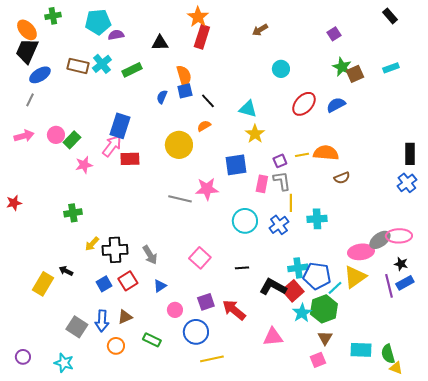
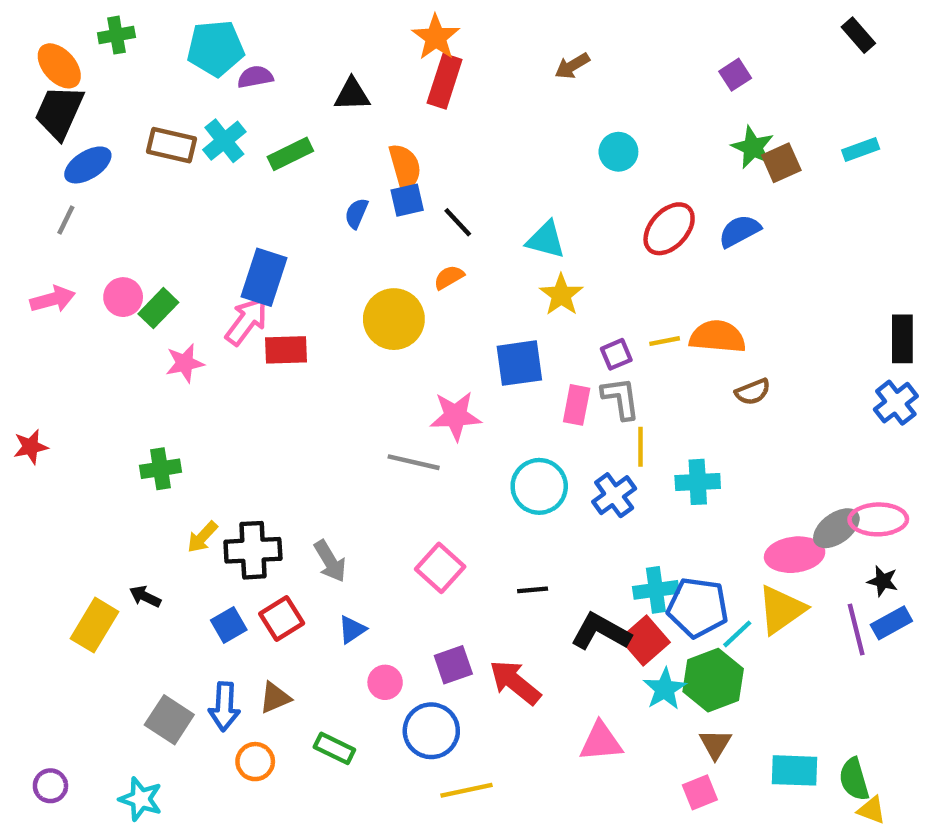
gray line: (180, 199) -> (414, 462), moved

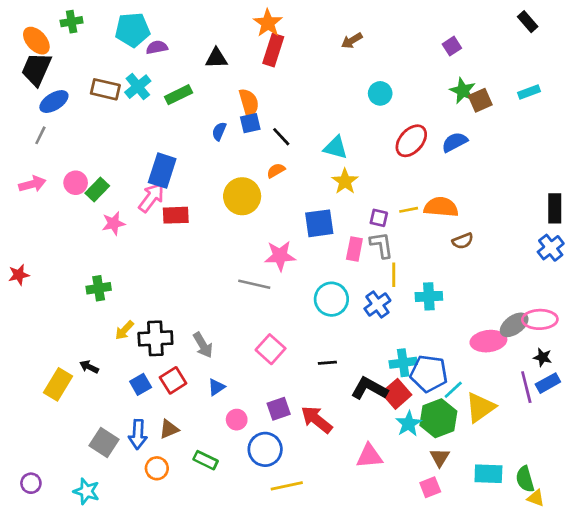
purple square: (616, 354) -> (379, 218), turned 36
yellow triangle: (781, 610) -> (480, 407), moved

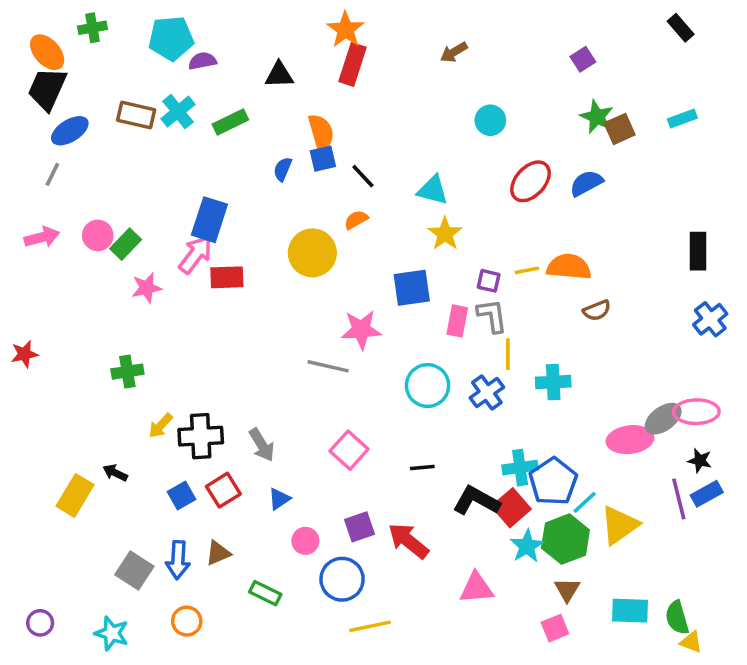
black rectangle: (555, 208) -> (698, 251), moved
blue pentagon: (429, 374) -> (553, 481), turned 30
orange circle: (157, 468) -> (187, 621), moved

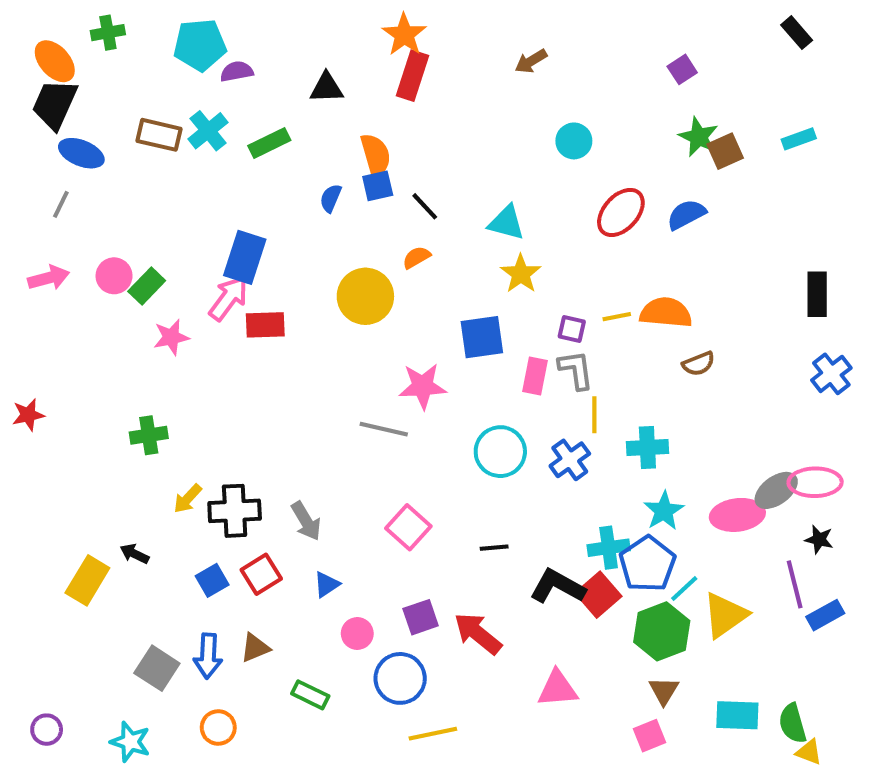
blue ellipse: (70, 131) -> (81, 153), turned 54
blue rectangle: (707, 494) -> (825, 615), moved
cyan star: (527, 546) -> (664, 511), moved

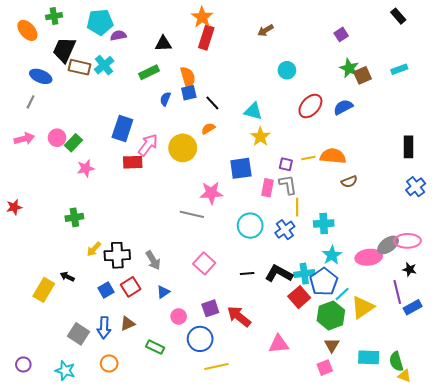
black trapezoid: (55, 104) -> (64, 50), moved
green rectangle: (269, 143) -> (149, 72), moved
pink arrow: (228, 298) -> (148, 145), moved
black L-shape: (558, 586) -> (279, 274), moved

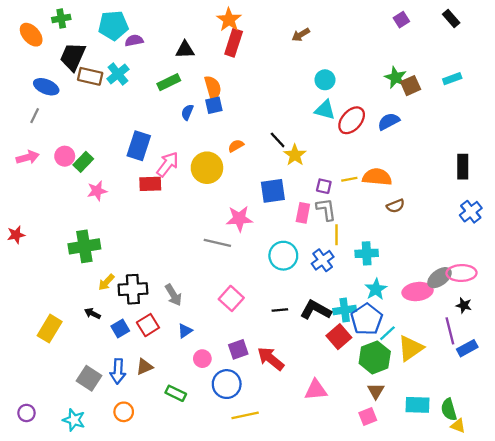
purple square: (341, 34) -> (401, 20), moved
black line: (212, 103) -> (278, 140), moved
cyan triangle: (253, 111) -> (325, 110), moved
green cross: (74, 217) -> (84, 246), size x1.5
black arrow: (67, 277) -> (92, 313), moved

